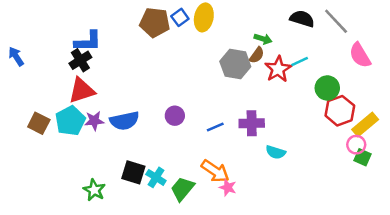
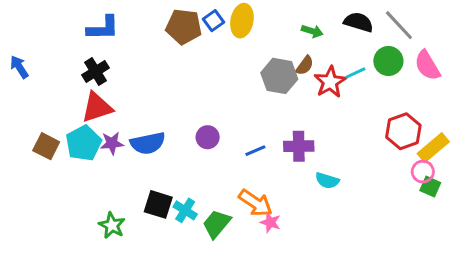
green arrow: (263, 39) -> (312, 31), moved
blue L-shape: (88, 41) -> (103, 28), moved
green circle: (327, 88) -> (388, 61), moved

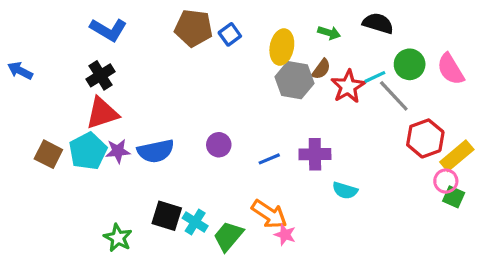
blue square: (214, 21) -> (230, 34), moved
yellow ellipse: (242, 21) -> (282, 47), moved
gray line: (399, 25) -> (394, 96), moved
blue L-shape: (103, 28) -> (108, 30), turned 32
blue arrow: (19, 67) -> (20, 71), turned -30

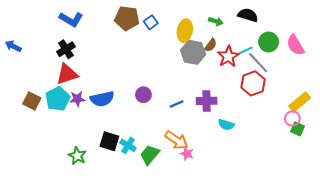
red hexagon: (425, 138) -> (253, 83), moved

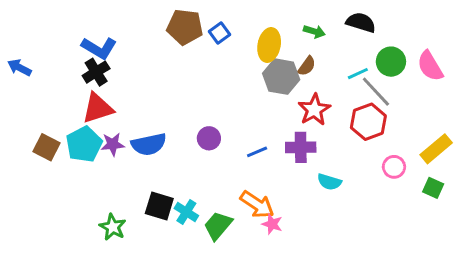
blue L-shape: (71, 19) -> (99, 48), moved
red star: (228, 56) -> (314, 110), moved
pink circle: (292, 118) -> (394, 167), moved

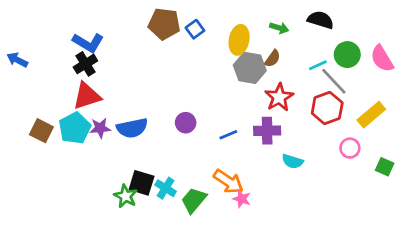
yellow rectangle: (436, 149) -> (371, 115), moved
green star: (113, 227) -> (126, 196), moved

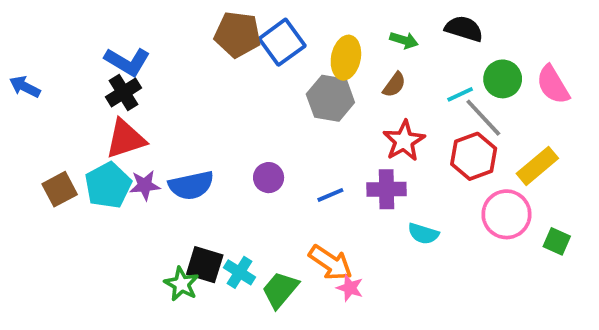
blue square: (195, 29) -> (282, 42), size x1.6
gray hexagon: (250, 68) -> (330, 98), moved
brown square: (41, 131) -> (60, 189), turned 35
pink circle: (350, 148) -> (506, 214), size x1.6

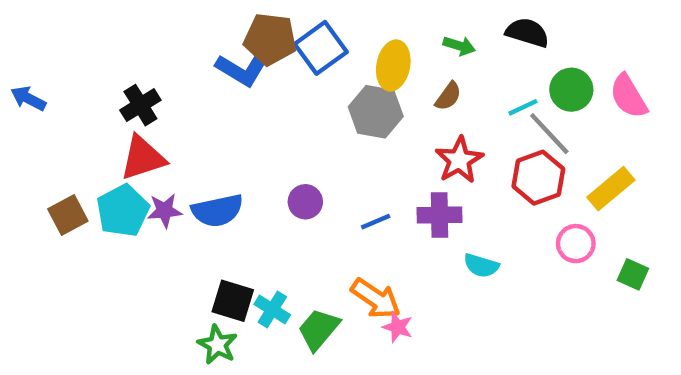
blue L-shape: (127, 62) -> (242, 70), moved
pink circle: (506, 214) -> (576, 244), size x0.7
green star: (182, 284) -> (217, 345), moved

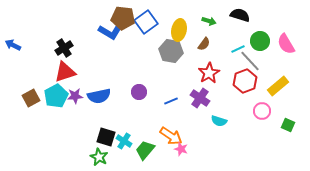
purple cross: (439, 215) -> (200, 98), turned 36

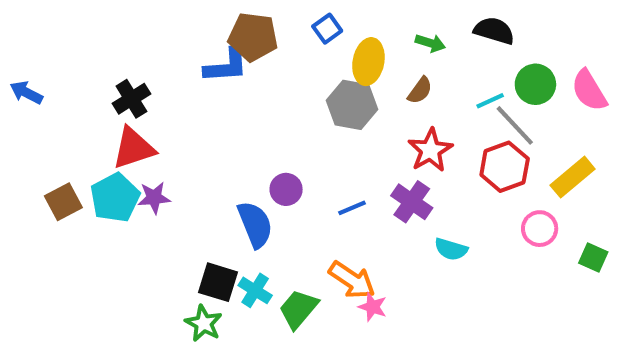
blue square: (146, 22) -> (327, 29), moved, size x0.6
blue L-shape: (110, 32) -> (226, 66), turned -35
blue semicircle: (99, 96) -> (255, 224), moved, turned -100

